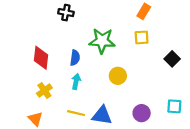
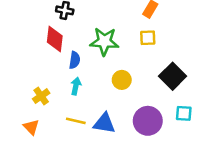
red diamond: (41, 58) -> (55, 39), moved
black square: (172, 59) -> (173, 76), moved, size x1.5
purple circle: (142, 113) -> (148, 121), size x1.5

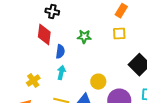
green star: (104, 41) -> (84, 37), size x0.6
yellow circle: (122, 80) -> (98, 82), moved

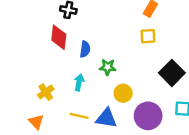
green star: (84, 37) -> (108, 67), moved
blue semicircle: (60, 52) -> (85, 49), moved

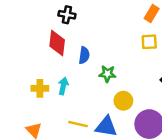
cyan arrow: (79, 83) -> (63, 86), moved
yellow cross: (46, 92) -> (40, 88), moved, turned 35

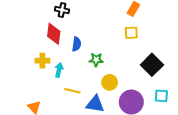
yellow cross: (40, 88) -> (42, 61), moved
yellow line: (78, 124) -> (72, 91), moved

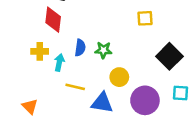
blue semicircle: (77, 44) -> (80, 48), moved

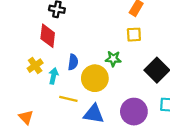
green star: (103, 50) -> (113, 59), moved
yellow cross: (40, 51) -> (35, 66), turned -35
yellow circle: (119, 77) -> (95, 78), moved, size x1.5

